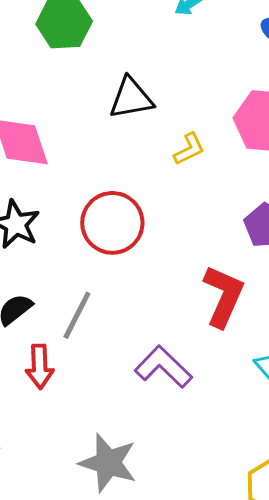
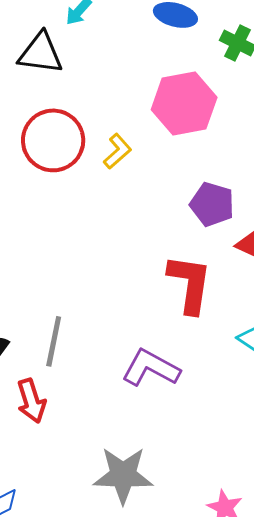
black triangle: (131, 98) -> (41, 53), moved, turned 33
red circle: (112, 223) -> (53, 140), moved

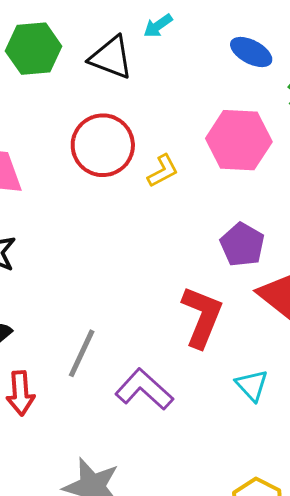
gray line: (54, 341) -> (82, 353), moved

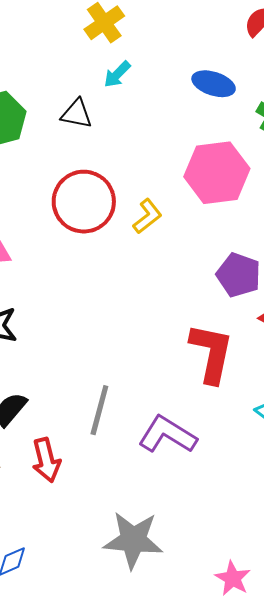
black triangle: (111, 58) -> (77, 114), size x0.7

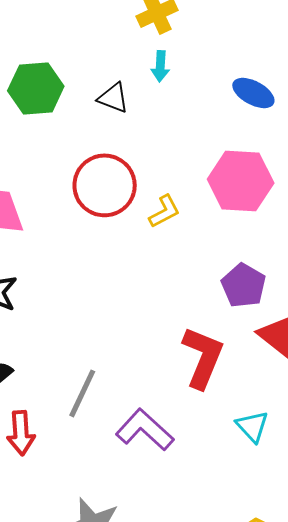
cyan arrow: (117, 74) -> (160, 66), turned -52

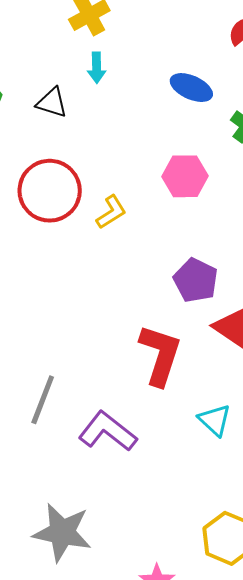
pink hexagon: (241, 181) -> (185, 176), size x0.7

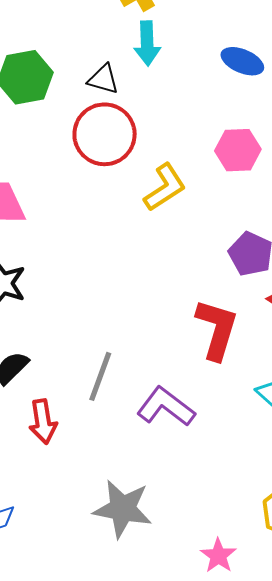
cyan arrow: (97, 68) -> (147, 43), size x1.4
red circle: (50, 191) -> (105, 134), moved
yellow L-shape: (111, 212) -> (165, 187), size x1.4

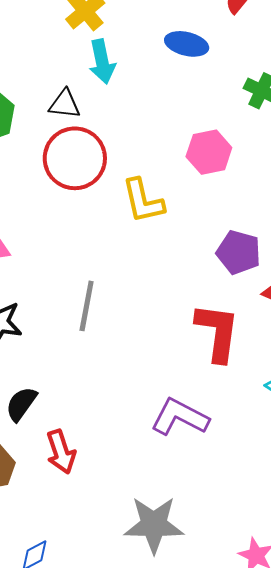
blue ellipse: (242, 61) -> (187, 44), moved
yellow L-shape: (165, 187) -> (143, 201), turned 120
gray line: (100, 376) -> (87, 306), moved

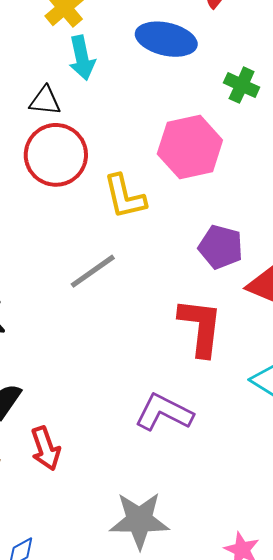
blue ellipse: (187, 44) -> (166, 39), size x1.4
pink hexagon: (209, 152) -> (190, 147), size x1.4
gray line: (87, 306) -> (93, 271), moved, turned 45

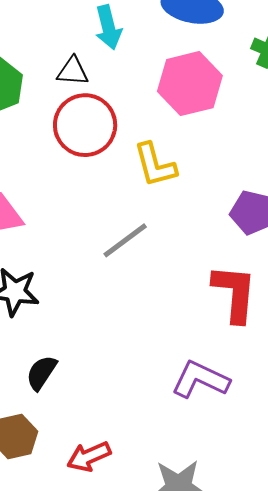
pink hexagon: (190, 147) -> (190, 84), moved
red arrow: (46, 448) -> (89, 456), moved, turned 87

